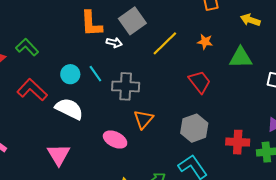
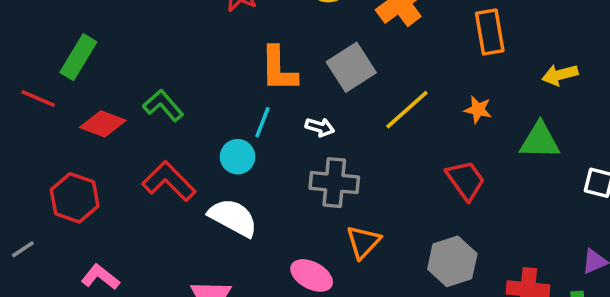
yellow arrow: (250, 20) -> (560, 75), turned -36
white arrow: (114, 43) -> (320, 127), moved
cyan line: (95, 74) -> (263, 122), moved, turned 54

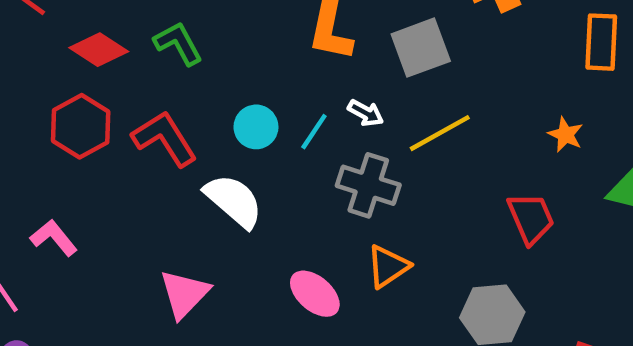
yellow line: (407, 110) -> (440, 133), moved
cyan line: (263, 122) -> (314, 132), moved
red hexagon: (75, 198) -> (81, 126), moved

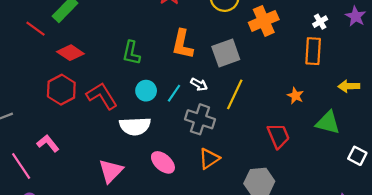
green L-shape: (178, 43) -> (131, 53), moved, turned -140
yellow line: (440, 133) -> (235, 94), turned -36
white semicircle: (234, 201) -> (135, 126), turned 136
pink ellipse: (315, 294) -> (163, 162), moved

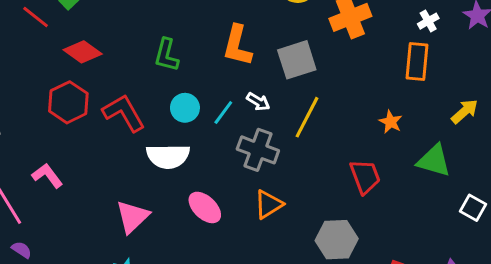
yellow arrow: (349, 86) -> (465, 111), turned 138

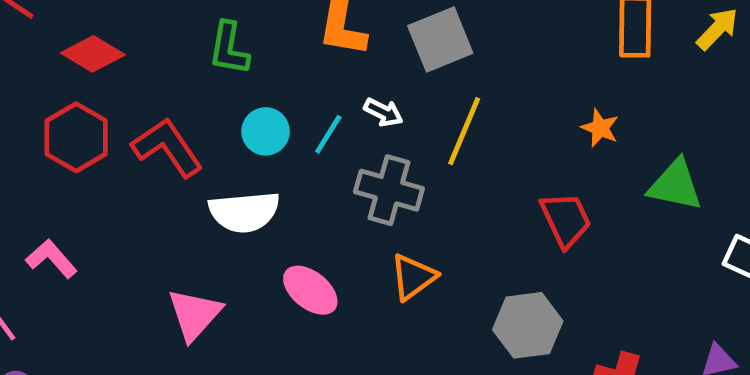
yellow arrow: (465, 111) -> (717, 29), moved

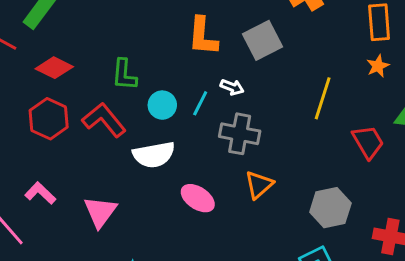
green L-shape: (229, 48) -> (124, 75), moved
orange star: (600, 128) -> (378, 66), moved, turned 30
yellow line: (464, 131) -> (323, 98), moved
red trapezoid: (566, 220) -> (368, 142), moved
pink triangle: (194, 314) -> (100, 212), moved

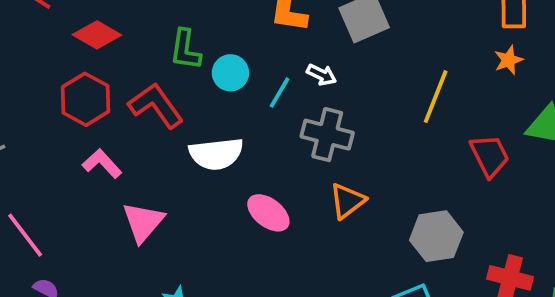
cyan circle: (162, 105) -> (230, 73), moved
pink L-shape: (40, 193) -> (102, 164), moved

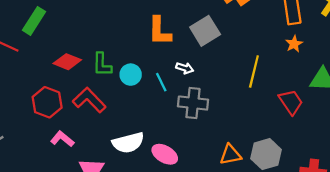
red diamond: (97, 35) -> (67, 62), moved
cyan line: (279, 93) -> (161, 82), turned -48
white semicircle: (216, 154) -> (128, 143), moved
orange triangle: (347, 201) -> (230, 155), moved, turned 35

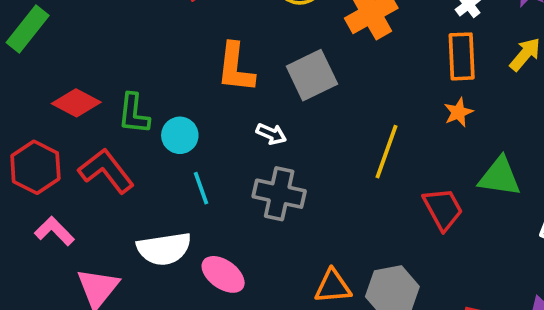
cyan line: (161, 82) -> (201, 188), moved

